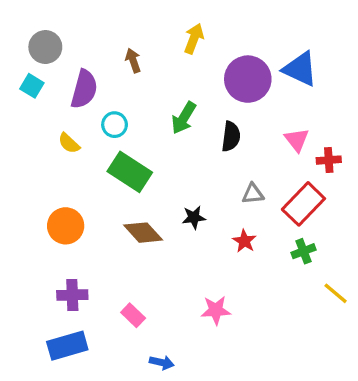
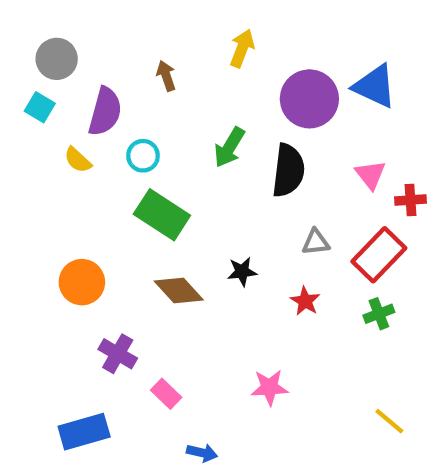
black semicircle: (231, 136) -> (288, 170), size x1.4
yellow semicircle: (69, 143) -> (78, 160), moved
yellow line: (336, 293) -> (389, 421), moved
purple cross: (72, 295) -> (118, 354), moved, turned 32

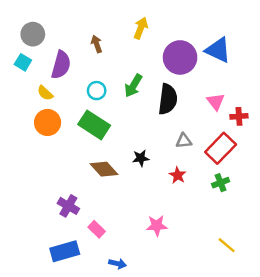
cyan circle: (143, 156) -> (97, 91), moved
orange circle: (82, 282) -> (48, 122), moved
blue rectangle: (84, 432) -> (65, 251), moved

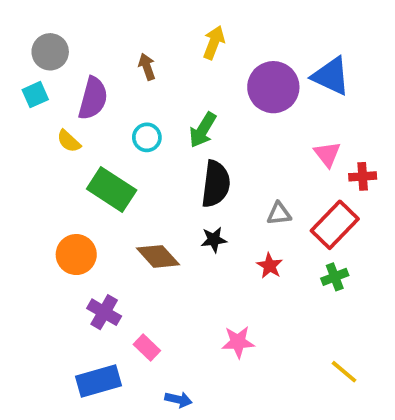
cyan square: (23, 62) -> (35, 95), turned 35
black semicircle: (168, 99) -> (216, 184), moved
orange circle: (48, 122) -> (76, 255), moved
green rectangle: (94, 125) -> (112, 189), moved

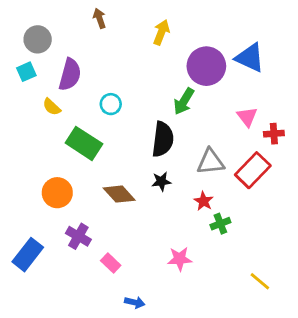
brown arrow: (147, 67) -> (99, 18), moved
green arrow: (203, 130) -> (184, 101), moved
gray triangle: (279, 214) -> (211, 162), size x1.5
green cross: (335, 277) -> (220, 224), moved
blue rectangle: (99, 381) -> (28, 255), moved, turned -36

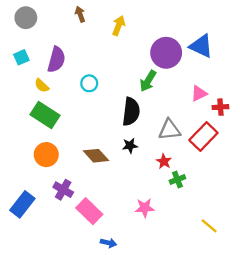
yellow arrow: (161, 32) -> (119, 26), moved
gray circle: (38, 39) -> (26, 18), moved
pink triangle: (247, 117) -> (199, 94), turned 42
green rectangle: (84, 143) -> (45, 115), moved
pink rectangle: (111, 263) -> (89, 211), size x1.6

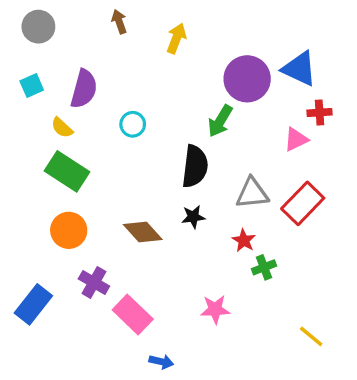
red cross: (220, 107) -> (320, 112), moved

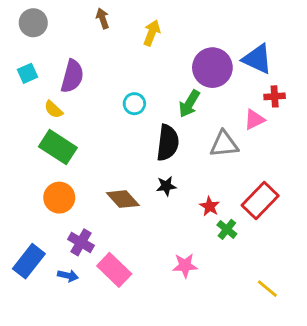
cyan circle: (133, 124) -> (134, 104), moved
gray triangle: (252, 193) -> (224, 144), moved
red rectangle: (303, 203) -> (260, 201), moved
green cross: (264, 267) -> (227, 229), turned -30
blue arrow: (161, 362) -> (68, 276), moved

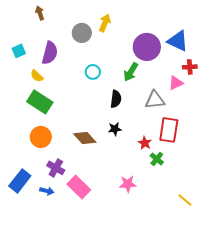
brown arrow: (103, 18) -> (40, 13), moved
gray circle: (33, 23) -> (82, 33), moved
black semicircle: (168, 143) -> (116, 99), size x0.7
red rectangle: (260, 201) -> (169, 130), moved, turned -35

